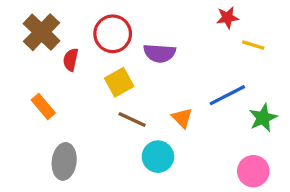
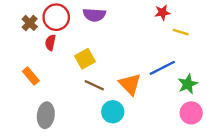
brown cross: (42, 32) -> (30, 23), size x0.6
red circle: (113, 34) -> (56, 17), moved
purple semicircle: (160, 53) -> (94, 15), moved
orange triangle: (182, 118) -> (130, 84), size x1.5
pink circle: (253, 171) -> (191, 113), moved

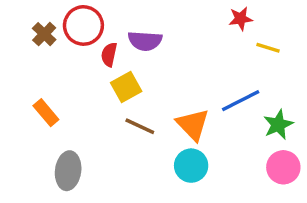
purple semicircle: (94, 15) -> (145, 41), moved
red semicircle: (50, 43) -> (109, 55), moved
cyan circle: (113, 112) -> (191, 166), moved

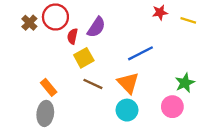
purple semicircle: (145, 41) -> (96, 27), turned -60
yellow line: (268, 48) -> (188, 20), moved
blue line: (241, 101) -> (141, 53), moved
orange rectangle: (46, 113) -> (49, 87), moved
pink circle: (283, 167) -> (172, 107), moved

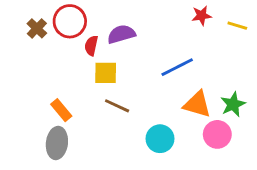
purple semicircle: (96, 27) -> (121, 34), turned -140
yellow square: (84, 58) -> (106, 73), turned 30
orange triangle: (128, 83) -> (197, 104), moved, turned -30

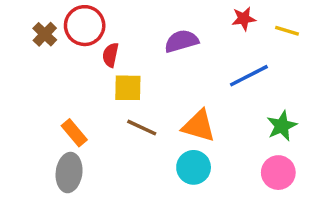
purple semicircle: (121, 34) -> (181, 41), moved
blue line: (177, 67) -> (249, 76), moved
orange triangle: (197, 104) -> (199, 126), moved
pink circle: (217, 134) -> (278, 173), moved

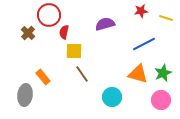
brown cross: (45, 34) -> (28, 33), moved
orange triangle: (199, 126) -> (138, 74), moved
brown line: (142, 128) -> (82, 74), turned 30
gray ellipse: (69, 173) -> (25, 95), moved

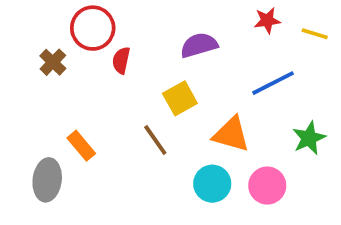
yellow square: (74, 51) -> (180, 98), moved, turned -30
orange triangle: (138, 74) -> (231, 134), moved
pink circle: (161, 100) -> (267, 186), moved

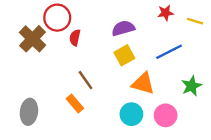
brown cross: (53, 62) -> (32, 39), size x1.6
yellow square: (180, 98) -> (124, 55), moved
brown line: (155, 140) -> (85, 80), moved
orange rectangle: (81, 146) -> (75, 104), moved

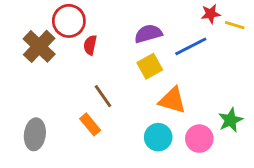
red star: (166, 13) -> (211, 14), moved
blue line: (169, 52) -> (191, 46), moved
green star: (191, 86) -> (230, 120), moved

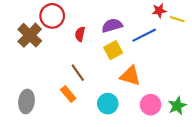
red semicircle: (90, 45) -> (80, 34), moved
green star: (230, 120) -> (177, 106), moved
cyan circle: (158, 137) -> (108, 104), moved

